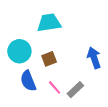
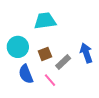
gray rectangle: (75, 90) -> (63, 62), moved

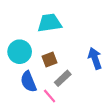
gray rectangle: (63, 62) -> (63, 78), moved
pink line: (50, 80) -> (50, 96), moved

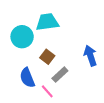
cyan circle: (20, 52) -> (22, 37), moved
brown square: (50, 59) -> (47, 57), turned -32

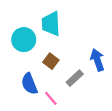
cyan trapezoid: (47, 22) -> (51, 24), turned -85
gray rectangle: (60, 75) -> (75, 78), moved

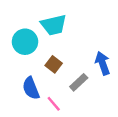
cyan trapezoid: (51, 24) -> (54, 25), turned -100

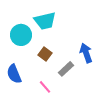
blue semicircle: (31, 88) -> (14, 74), moved

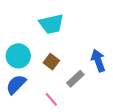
cyan circle: (21, 35) -> (18, 56), moved
blue semicircle: (14, 74) -> (16, 84), turned 66

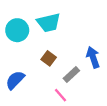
cyan circle: (18, 56) -> (17, 30), moved
pink line: (51, 99) -> (61, 95), moved

